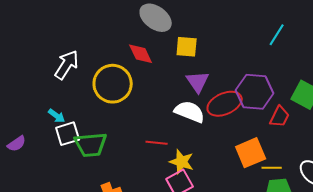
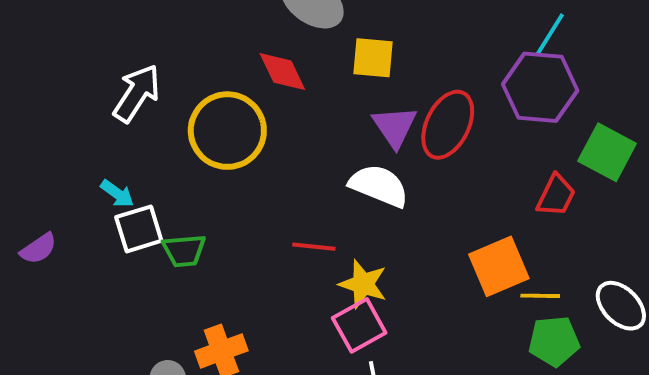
purple hexagon: (255, 92) -> (540, 87), moved
red ellipse: (225, 104) -> (448, 125), moved, turned -40
green trapezoid: (91, 145) -> (184, 251), size x0.7

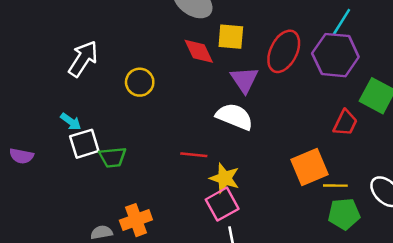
red diamond: (282, 72) -> (199, 51), moved
red ellipse: (448, 125) -> (284, 51), moved
yellow circle: (227, 131) -> (140, 82), size x0.6
purple semicircle: (38, 249) -> (21, 156), turned 45

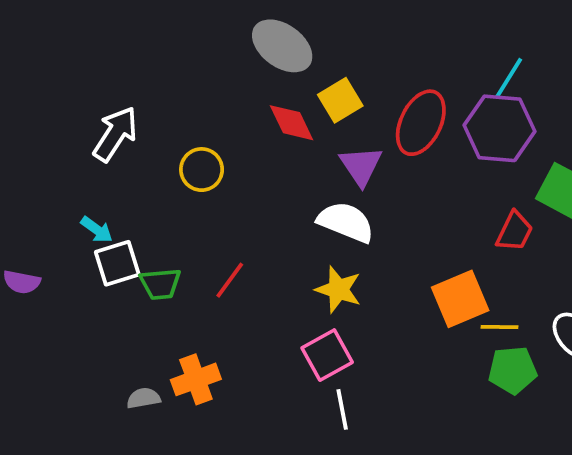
yellow square: (231, 37) -> (340, 100), turned -36
red line: (194, 155) -> (230, 280), moved, turned -60
yellow star: (225, 178) -> (338, 289), moved

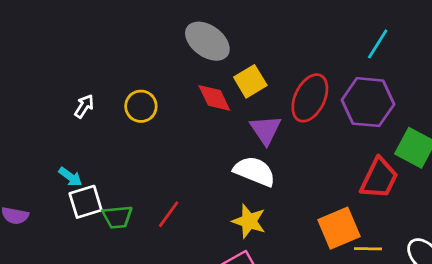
cyan line: (509, 78) -> (378, 44), moved
white arrow: (115, 134) -> (84, 106), size x0.6
yellow circle: (202, 170) -> (141, 106), moved
red trapezoid: (514, 231) -> (379, 178), size x1.4

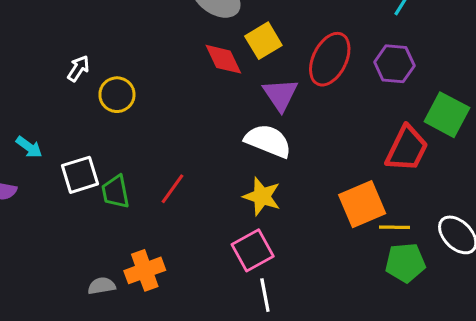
purple hexagon: (368, 102) -> (394, 64), size x0.7
yellow circle: (141, 106) -> (117, 95), moved
cyan arrow: (70, 177) -> (29, 147), moved
green trapezoid: (117, 217) -> (115, 192), turned 84

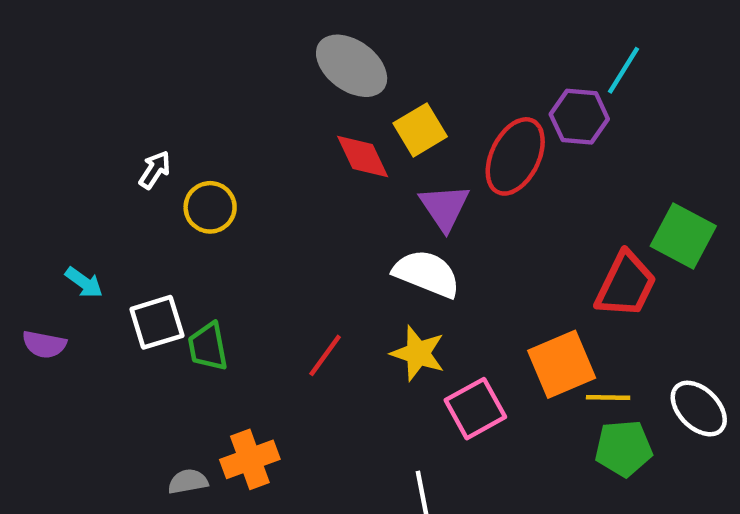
purple hexagon: (394, 64) -> (579, 117), moved
red line: (172, 189) -> (325, 355), moved
pink square: (253, 250) -> (475, 409), moved

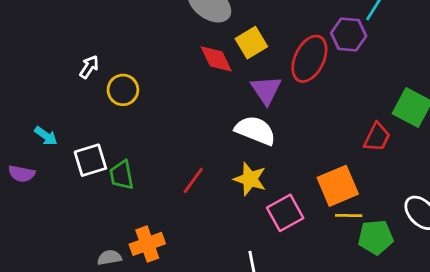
red trapezoid: (626, 285) -> (377, 137), size x0.7
yellow line: (608, 397) -> (349, 216), moved

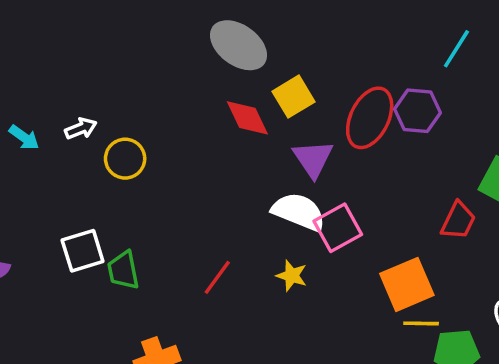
purple hexagon: (349, 34) -> (417, 111), moved
white arrow: (89, 67) -> (81, 129), turned 35
cyan arrow: (46, 136) -> (24, 137), moved
yellow star: (250, 179) -> (292, 276), size x0.7
pink square: (285, 213) -> (338, 228), moved

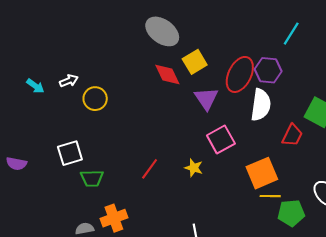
white semicircle: (299, 212) -> (261, 105), moved, turned 76
green trapezoid: (123, 270) -> (92, 178), moved, turned -80

